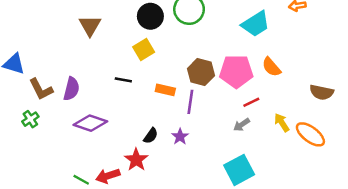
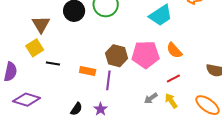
brown triangle: (90, 26) -> (41, 24), moved
yellow square: (144, 50) -> (35, 48), moved
red line: (251, 102) -> (173, 79), moved
yellow arrow: (282, 123) -> (171, 101), moved

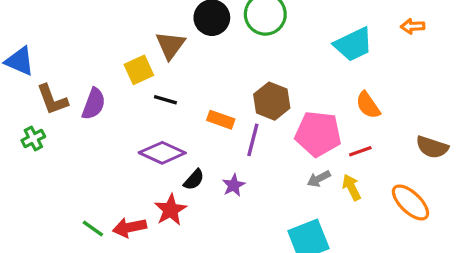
brown triangle: (41, 24) -> (170, 45), moved
pink pentagon: (146, 55) -> (318, 134), moved
purple diamond: (27, 100) -> (162, 153), moved

